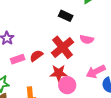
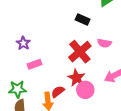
red semicircle: (36, 56) -> (58, 92), moved
red star: (59, 73) -> (76, 78), turned 30

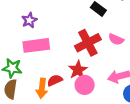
pink rectangle: (34, 64) -> (36, 45), size x1.6

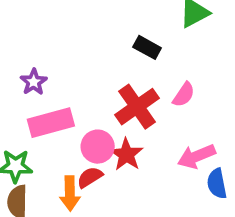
pink semicircle: (116, 39) -> (184, 95), turned -72
pink circle: (85, 85) -> (98, 147), moved

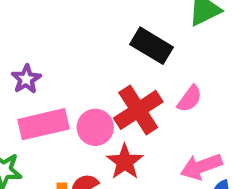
black rectangle: (147, 47) -> (151, 46), size x1.4
pink circle: (98, 147) -> (95, 127), moved

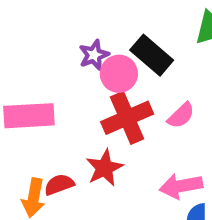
purple star: (26, 79) -> (94, 55), moved
pink circle: (95, 127) -> (119, 74), moved

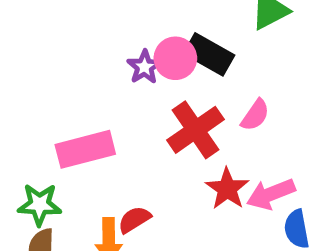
pink circle: (119, 74) -> (175, 58), moved
red star: (104, 168) -> (227, 189), moved

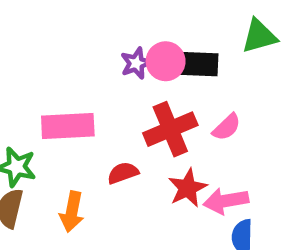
black rectangle: (209, 54) -> (196, 64), turned -39
red semicircle: (134, 220) -> (123, 173), moved

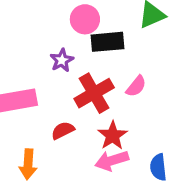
pink circle: (166, 61) -> (85, 19), moved
purple star: (136, 63) -> (62, 60), moved
pink arrow: (226, 201) -> (112, 161), moved

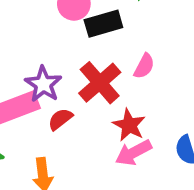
purple star: (62, 60) -> (43, 84), moved, size x1.4
red semicircle: (63, 130) -> (60, 119), moved

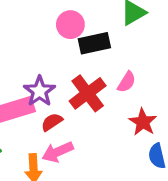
red star: (129, 125) -> (143, 122), moved
pink arrow: (134, 153) -> (58, 152), moved

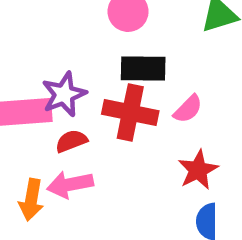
black rectangle: (94, 43) -> (143, 68), moved
red cross: (88, 93) -> (130, 113), turned 36

